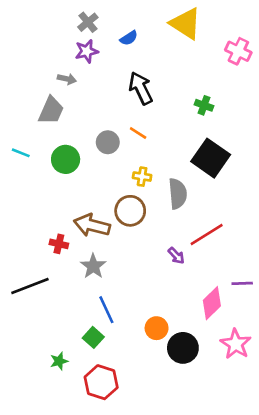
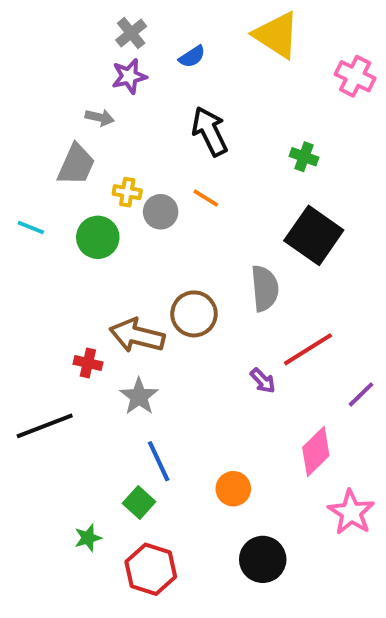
yellow cross: (142, 177) -> (127, 192), moved
purple line: (242, 283) -> (361, 394), moved, turned -42
black circle: (183, 348) -> (263, 559), moved

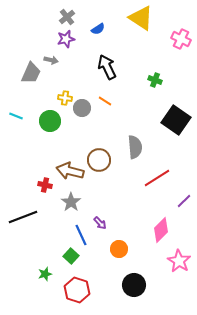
gray trapezoid: (76, 165) -> (31, 73), moved
black square: (314, 235) -> (176, 120), moved
purple arrow: (263, 381) -> (100, 223), moved

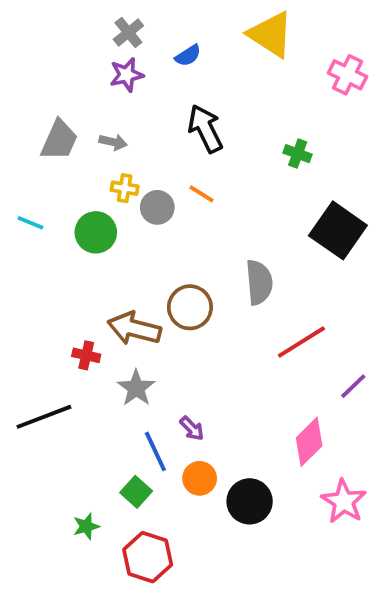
gray arrow: (51, 60) -> (113, 142), moved
orange circle: (119, 249) -> (200, 478), moved
black circle: (134, 285) -> (250, 501), moved

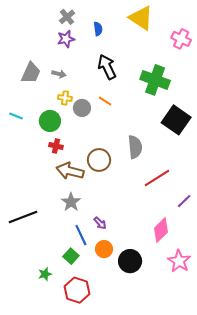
blue semicircle: (188, 56) -> (98, 29), turned -64
green cross: (298, 154) -> (155, 80), size x2.0
red cross: (86, 355) -> (56, 146), moved

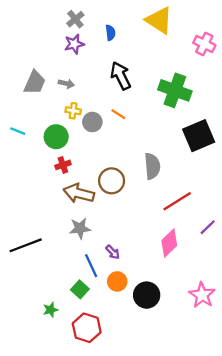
black square: (176, 120) -> (199, 136), turned 32
red cross: (56, 146) -> (63, 165), turned -32
gray star: (71, 202) -> (80, 228), turned 30
pink diamond: (161, 230) -> (169, 243), moved

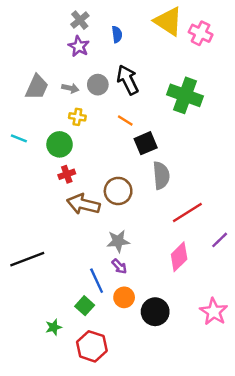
purple star: (74, 44) -> (79, 46), turned -30
pink cross: (204, 44) -> (201, 33), moved
gray circle: (92, 122) -> (98, 85), moved
black square: (199, 136) -> (146, 143), moved, size x0.7
gray star: (80, 228) -> (118, 241), moved

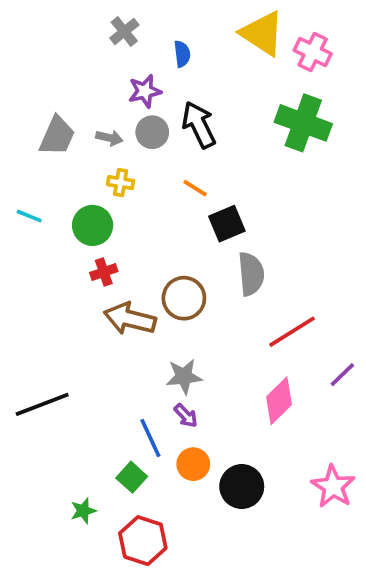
purple star: (79, 46) -> (145, 91), moved, turned 30
green cross: (185, 95) -> (303, 123), moved

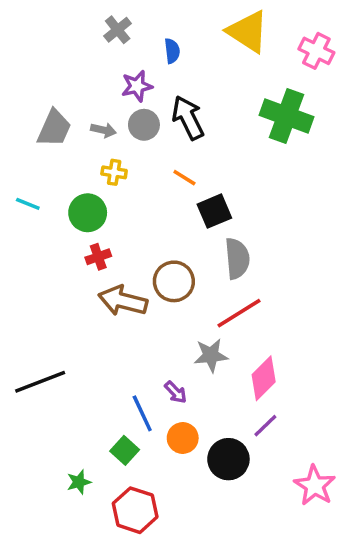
pink cross: (313, 52) -> (316, 51), moved
red line: (292, 332) -> (239, 313), moved
purple line: (342, 375) -> (265, 426), moved
gray star: (184, 376) -> (211, 355), moved
pink star: (333, 486) -> (315, 486), moved

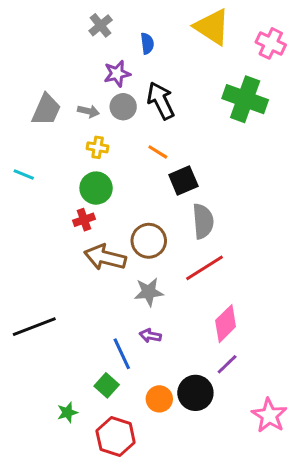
green circle: (88, 213) -> (96, 188), moved
gray star: (211, 355) -> (149, 292), moved
purple arrow: (176, 392) -> (150, 336), turned 145
orange circle: (183, 438) -> (159, 399), moved

